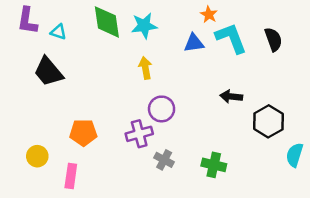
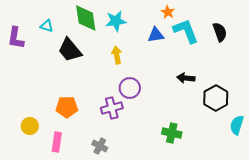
purple L-shape: (27, 21) -> (16, 38), moved
black trapezoid: (48, 72) -> (70, 50), moved
gray cross: (164, 160) -> (100, 146), moved

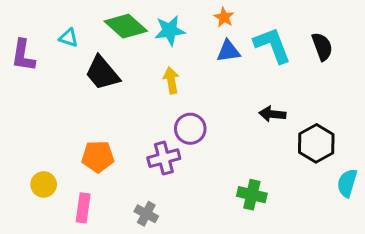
orange star: (168, 12) -> (224, 17), moved
green diamond: (86, 18) -> (126, 26), turned -40

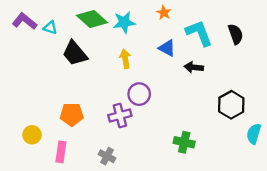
blue triangle: (228, 51) -> (167, 48), moved, turned 36
purple L-shape: (23, 55) -> (25, 21), moved, turned 120
black arrow: (272, 114) -> (194, 67), moved

